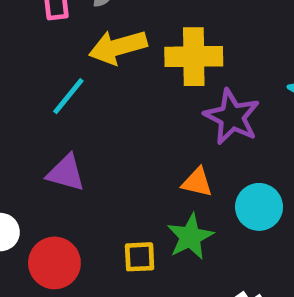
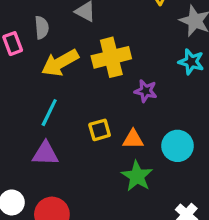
cyan line: (68, 96) -> (49, 113), moved
purple star: (232, 117) -> (146, 91), size x0.6
yellow square: (140, 257) -> (100, 130), moved

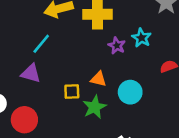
cyan star: (191, 62) -> (141, 38), moved
yellow square: (100, 130) -> (72, 92), moved

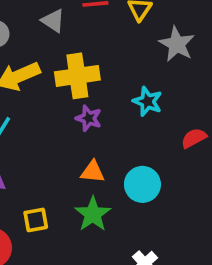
purple star: (117, 46) -> (89, 118), moved
yellow square: (72, 92) -> (36, 220), moved

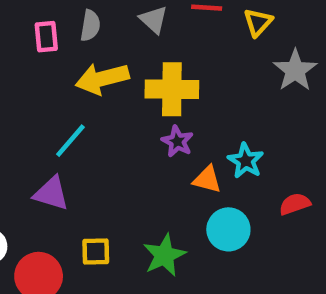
cyan star: (148, 101) -> (246, 161), moved
red semicircle: (194, 138) -> (295, 204), moved
orange triangle: (93, 172) -> (207, 179), moved

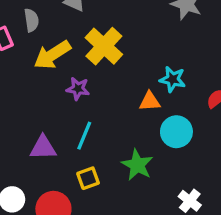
yellow cross: (172, 89) -> (104, 46), turned -30
cyan line: (70, 141) -> (84, 136), moved
purple star: (177, 141) -> (78, 89), moved

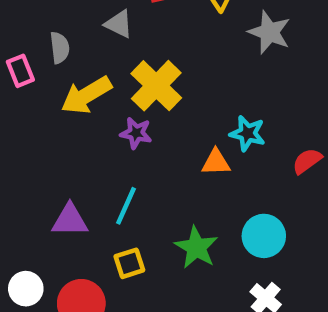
purple star: (78, 89) -> (136, 133), moved
cyan circle: (176, 132) -> (264, 236), moved

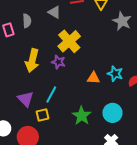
yellow arrow: (86, 95) -> (32, 61), moved, turned -50
cyan star: (248, 133) -> (115, 74), moved
purple triangle: (70, 220) -> (26, 99), turned 42
yellow square: (129, 263) -> (42, 115), moved

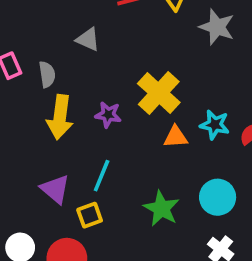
gray triangle: (54, 12) -> (88, 39), moved
gray semicircle: (27, 21) -> (47, 74), moved
yellow cross: (69, 41) -> (159, 93), moved

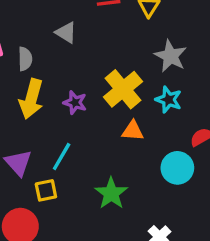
gray star: (217, 27) -> (170, 56), moved
cyan star: (215, 125) -> (169, 100), moved
cyan circle: (218, 197) -> (177, 168), moved

